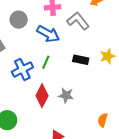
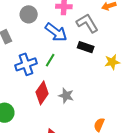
black rectangle: (81, 60) -> (86, 47), moved

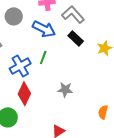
black rectangle: (86, 47) -> (76, 38), turned 35
red diamond: (42, 93) -> (24, 94), moved

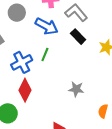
gray star: (65, 90) -> (76, 89), moved

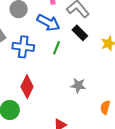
green line: (45, 55) -> (57, 48), moved
blue cross: (22, 62) -> (23, 47), moved, turned 35

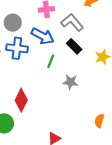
blue cross: (23, 47) -> (17, 48), moved
gray star: (78, 85) -> (70, 82), moved

